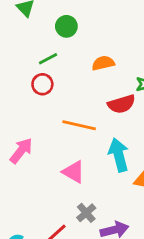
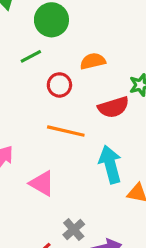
green circle: (66, 26) -> (51, 20), size x1.4
red circle: (42, 84) -> (59, 85), moved
pink triangle: (73, 172) -> (42, 183), moved

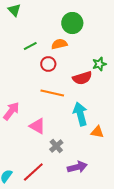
green circle: (51, 20) -> (72, 23), moved
orange semicircle: (93, 61) -> (59, 44), moved
gray cross: (74, 230) -> (56, 146), moved

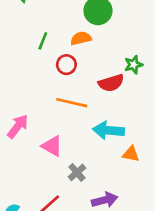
green line: (30, 46) -> (43, 41), turned -40
cyan arrow: (80, 114) -> (109, 130), turned -70

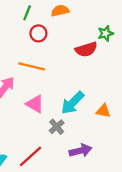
red circle: (66, 65) -> (38, 33), moved
orange line: (72, 103) -> (32, 66), moved
cyan arrow: (109, 130) -> (73, 103), moved, turned -50

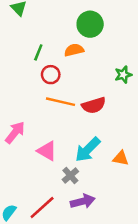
red semicircle: (86, 49) -> (94, 105), moved
orange line: (32, 66) -> (61, 102), moved
purple arrow: (81, 151) -> (83, 201), moved

